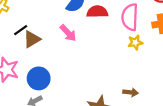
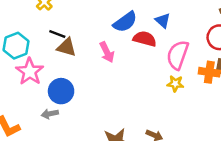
black line: (21, 30) -> (57, 34), turned 40
brown triangle: (32, 39) -> (66, 47), turned 30

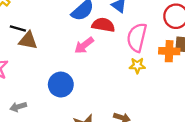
pink arrow: (107, 52) -> (84, 45), moved, turned 84
blue circle: (61, 91) -> (61, 85), moved

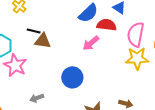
yellow star: (137, 65) -> (137, 58), size x1.6

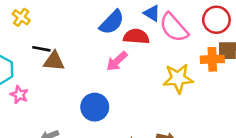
pink semicircle: (136, 34) -> (174, 28), moved, turned -50
pink star: (15, 65) -> (19, 95), size x0.6

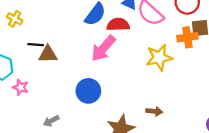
pink arrow: (117, 61) -> (103, 48), size x1.4

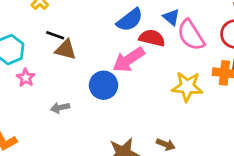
blue circle: (88, 91) -> (104, 85), moved
gray arrow: (51, 121) -> (60, 108), moved

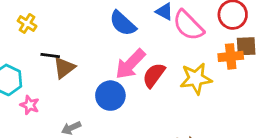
blue semicircle: (130, 20) -> (123, 23), turned 92
red semicircle: (152, 38) -> (154, 75), moved, turned -55
brown triangle: (66, 50) -> (64, 68), turned -40

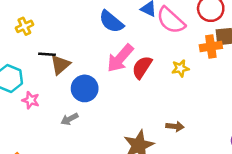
yellow cross: (27, 23) -> (24, 26), turned 36
yellow star: (196, 79) -> (180, 68), size x0.6
blue circle: (110, 96) -> (85, 88), moved

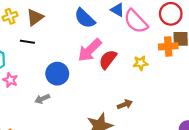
brown triangle: (60, 65) -> (35, 17), moved
brown arrow: (175, 126) -> (125, 104), moved, turned -32

